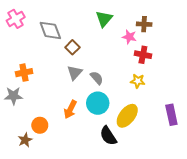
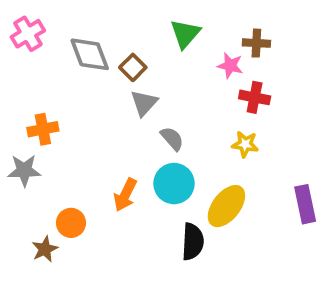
brown square: (72, 47) -> (133, 67), moved
gray triangle: (75, 73) -> (144, 103), moved
black semicircle: (108, 136) -> (193, 242), turned -144

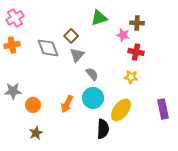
green triangle: (185, 34) -> (99, 18), turned 30
gray diamond: (90, 54) -> (48, 48), moved
orange cross: (43, 129) -> (12, 45), moved
orange circle: (71, 223) -> (33, 105), moved
brown star: (45, 249) -> (36, 133), moved

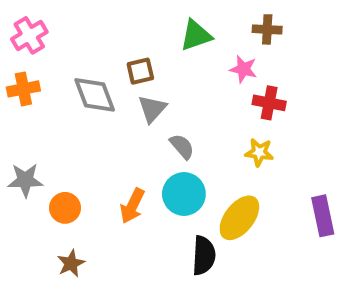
brown cross: (137, 23) -> (267, 29), moved
brown square: (71, 36) -> (140, 71), turned 32

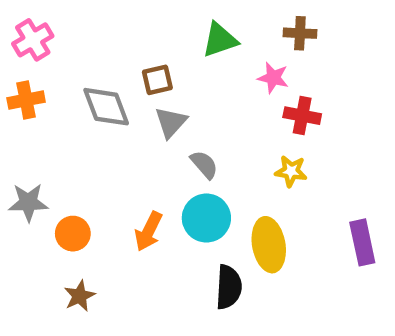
yellow ellipse: (239, 218) -> (269, 245), turned -48

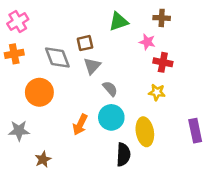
gray star: (28, 202) -> (19, 131), moved
orange circle: (73, 234) -> (39, 92), moved, size x1.5

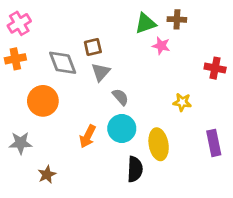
green triangle: (118, 22) -> (145, 23), moved
red cross: (163, 62) -> (215, 68), moved
yellow star: (157, 92) -> (182, 102), moved

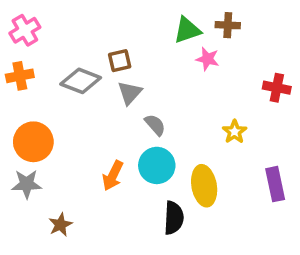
gray diamond: (63, 63) -> (81, 81), turned -48
orange circle: (43, 101) -> (33, 142), moved
yellow star: (182, 102) -> (235, 132), turned 30

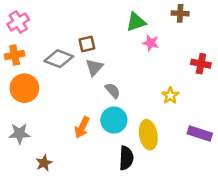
brown cross: (228, 25) -> (180, 13), moved
orange circle: (33, 142) -> (24, 88), moved
purple rectangle: (275, 184) -> (200, 134), turned -60

